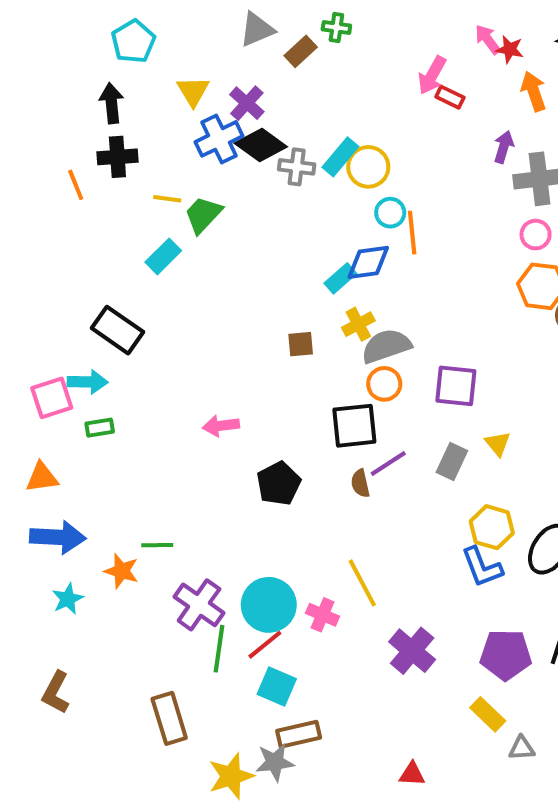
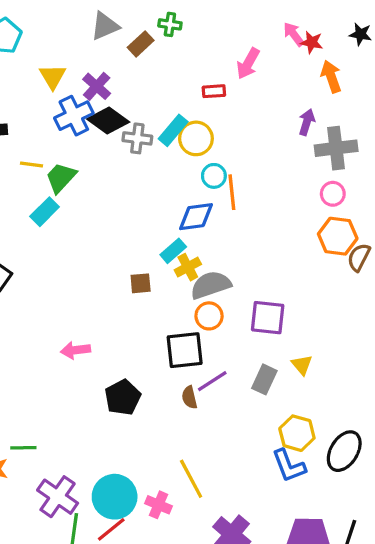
red rectangle: (450, 97) -> (214, 91), moved, turned -30
cyan rectangle: (163, 256) -> (45, 212), moved
cyan rectangle: (340, 278) -> (173, 251), moved

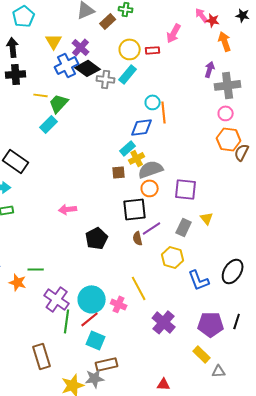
yellow circle: (196, 138) -> (130, 49), moved
brown square: (141, 283) -> (119, 172), moved
yellow hexagon: (297, 433) -> (173, 257), moved

